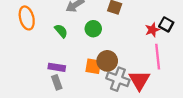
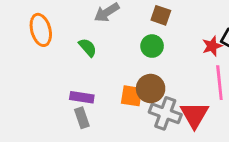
green circle: (93, 29) -> (152, 46), moved

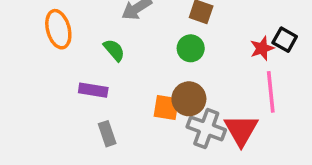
purple rectangle: (82, 97) -> (93, 90), moved

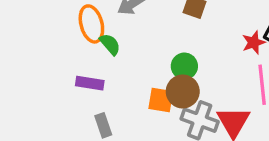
orange ellipse: (58, 29) -> (91, 24), moved
green circle: (191, 48) -> (184, 66), moved

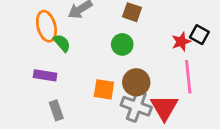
green circle: (184, 66) -> (122, 44), moved
brown circle: (183, 92) -> (136, 82), moved

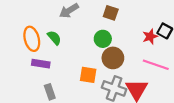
orange ellipse: (46, 26) -> (32, 39), moved
pink line: (188, 77) -> (156, 65), turned -65
brown circle: (136, 82) -> (113, 58), moved

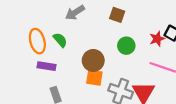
green circle: (103, 39) -> (126, 46), moved
brown circle: (113, 58) -> (93, 60), moved

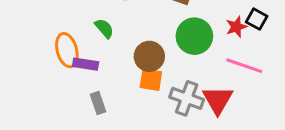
orange ellipse: (37, 41) -> (67, 50), moved
green circle: (126, 46) -> (194, 36), size x1.5

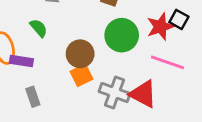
red star: (236, 27) -> (160, 27), size x1.4
orange square: (151, 80) -> (82, 75), turned -35
red triangle: (218, 100) -> (143, 94), turned -32

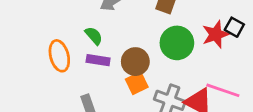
purple rectangle: (21, 61) -> (98, 60), moved
pink line: (168, 62) -> (223, 90), moved

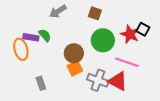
red star: (216, 34) -> (130, 34), turned -30
purple rectangle: (98, 60) -> (31, 37), moved
pink line: (223, 90) -> (127, 62), moved

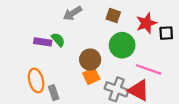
black square: (143, 29) -> (166, 33), turned -32
red star: (130, 34) -> (146, 23), moved, turned 30
orange ellipse: (21, 49) -> (36, 80), moved

